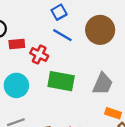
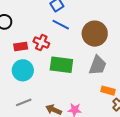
brown circle: (100, 30) -> (95, 34), moved
red rectangle: (17, 44) -> (21, 46), moved

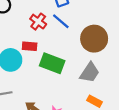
red cross: (41, 43) -> (38, 22), moved
red rectangle: (21, 46) -> (30, 46), moved

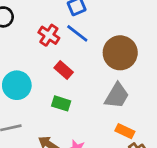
red rectangle: (30, 46) -> (64, 70), moved, turned 40
green rectangle: (52, 63) -> (61, 103), moved, size x0.6

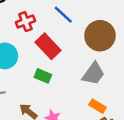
red cross: (49, 35) -> (25, 22), moved, turned 30
red rectangle: (64, 70) -> (48, 46), size x1.5

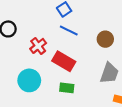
brown circle: (100, 36) -> (105, 39), size x0.6

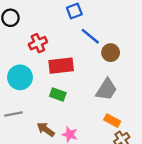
blue line: (69, 31) -> (90, 36), moved
red rectangle: (64, 61) -> (61, 66), turned -50

